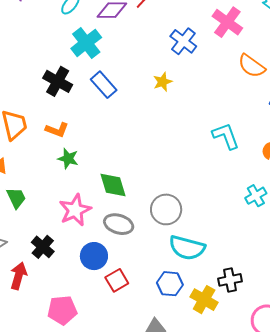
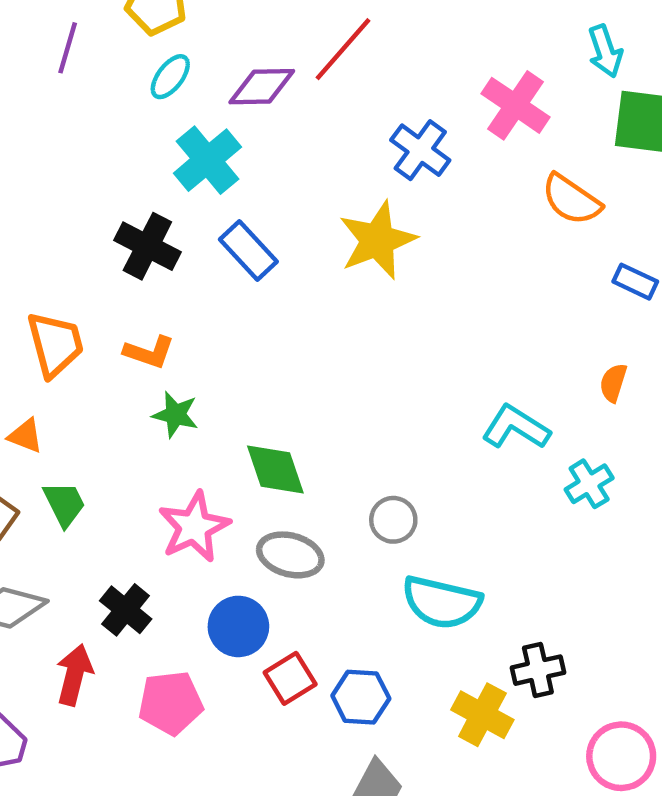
yellow star: (163, 82) -> (377, 240), size x1.8
cyan L-shape: (226, 136) -> (516, 427), moved, turned -36
gray circle: (166, 209) -> (393, 520), size x0.7
blue hexagon: (170, 284) -> (361, 697), moved
pink pentagon: (62, 310) -> (171, 703), moved

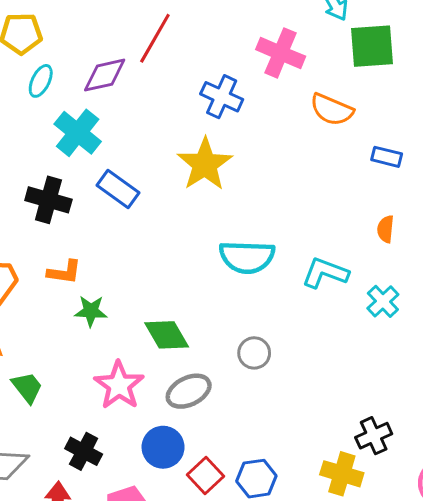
gray ellipse: (290, 555) -> (189, 391), turned -30
cyan semicircle: (442, 602) -> (247, 257), moved

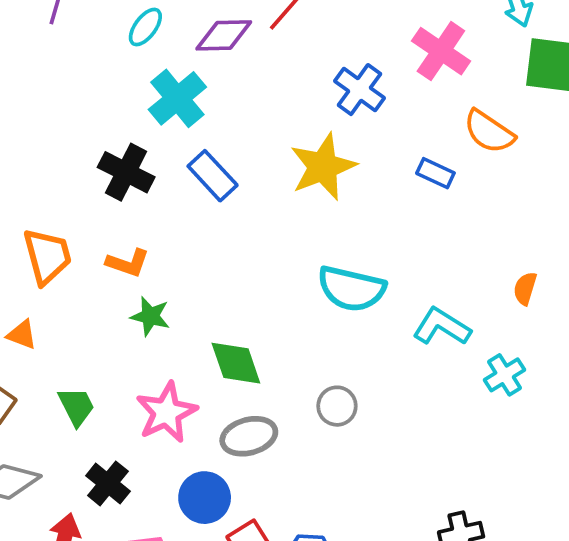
blue rectangle: (387, 157) -> (435, 173), moved
green trapezoid: (27, 387) -> (77, 407), moved

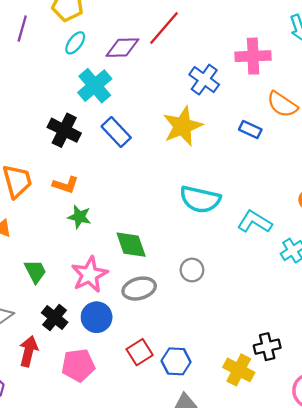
pink cross: (441, 51) -> (253, 56), turned -36
blue circle: (205, 498) -> (97, 317), moved

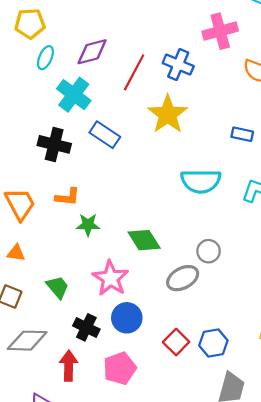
red line: (164, 28) -> (134, 72), moved
blue rectangle: (250, 130) -> (242, 134), moved
gray ellipse: (139, 289) -> (183, 278), moved

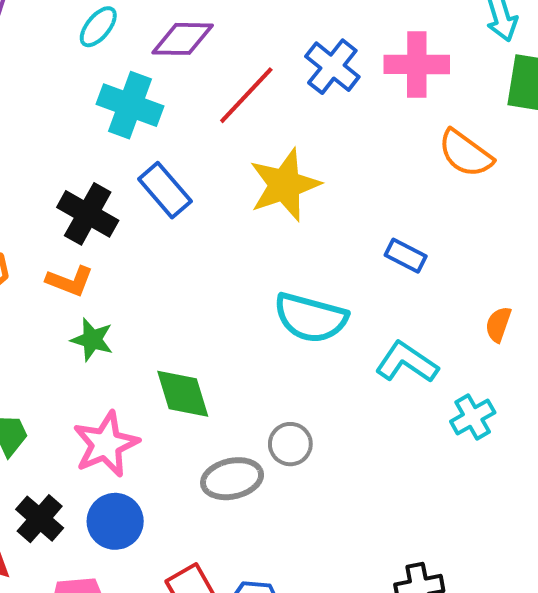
blue cross: (178, 65) -> (332, 67), moved
cyan cross: (74, 95) -> (130, 105), turned -32
black cross: (54, 144) -> (88, 214), moved

